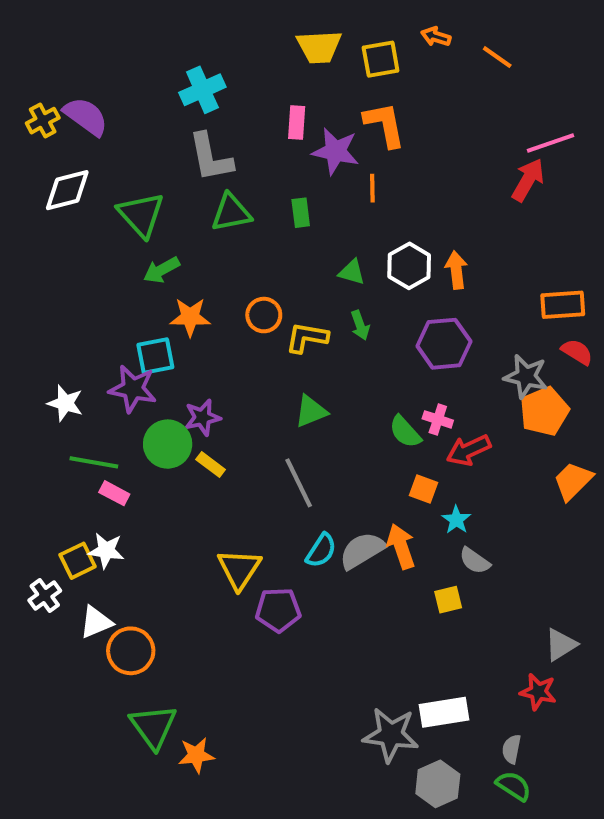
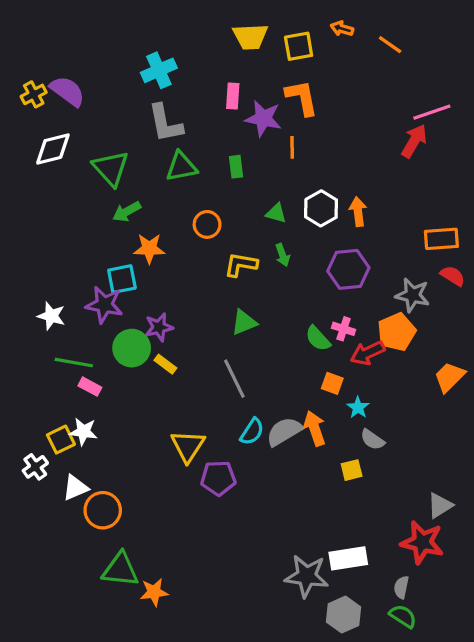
orange circle: (264, 315) -> (207, 224), moved
orange pentagon: (544, 411) -> (397, 332), moved
red star: (538, 692) -> (422, 542), size x1.5
green triangle: (153, 727) -> (120, 570), turned -48

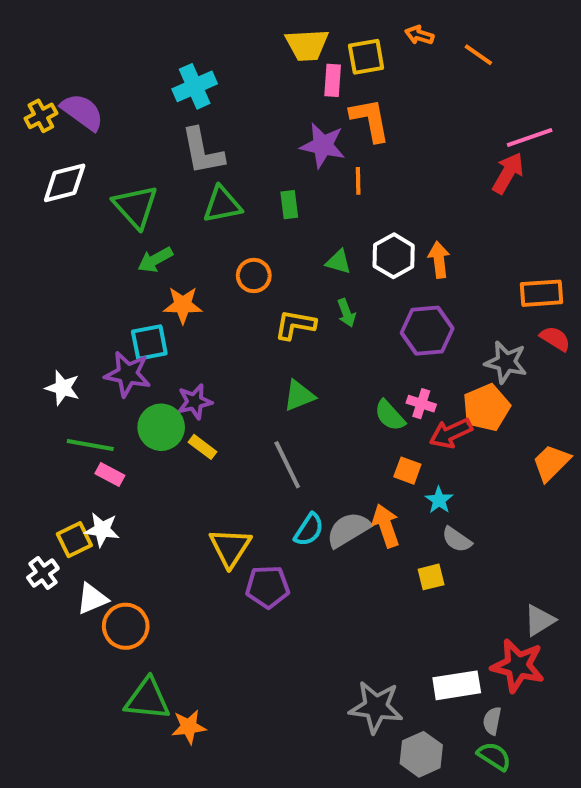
pink rectangle: (233, 96) -> (333, 80), moved
white rectangle: (348, 558) -> (457, 685), moved

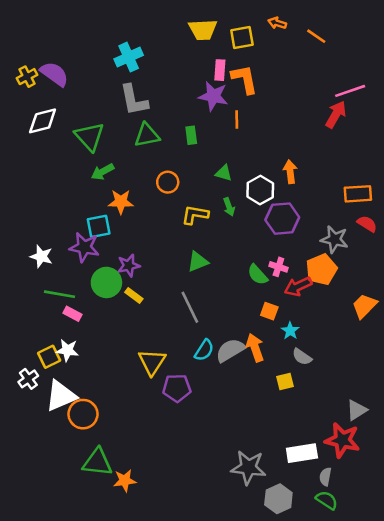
pink rectangle: (333, 80) -> (220, 70), moved
white hexagon: (394, 256) -> (260, 190), moved
white triangle: (92, 599) -> (61, 396), size x1.5

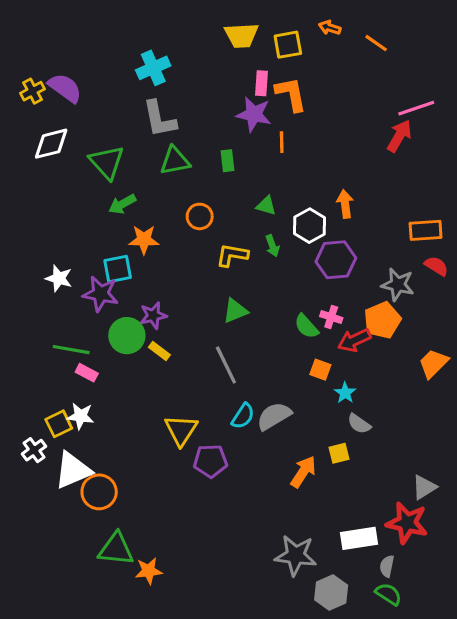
white star: (41, 256) -> (59, 278), moved
orange arrow: (255, 348) -> (303, 472), moved, turned 52

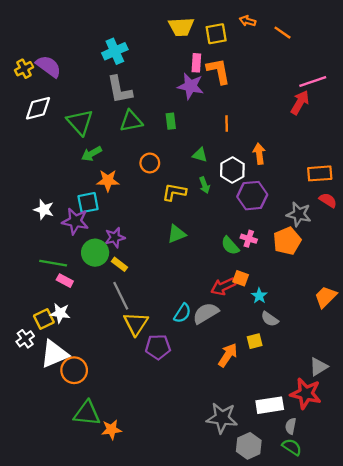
orange line: (282, 142) -> (227, 123), moved
red arrow: (354, 340) -> (223, 286), moved
orange trapezoid: (433, 363) -> (326, 297), moved
gray line: (226, 365) -> (121, 296), moved

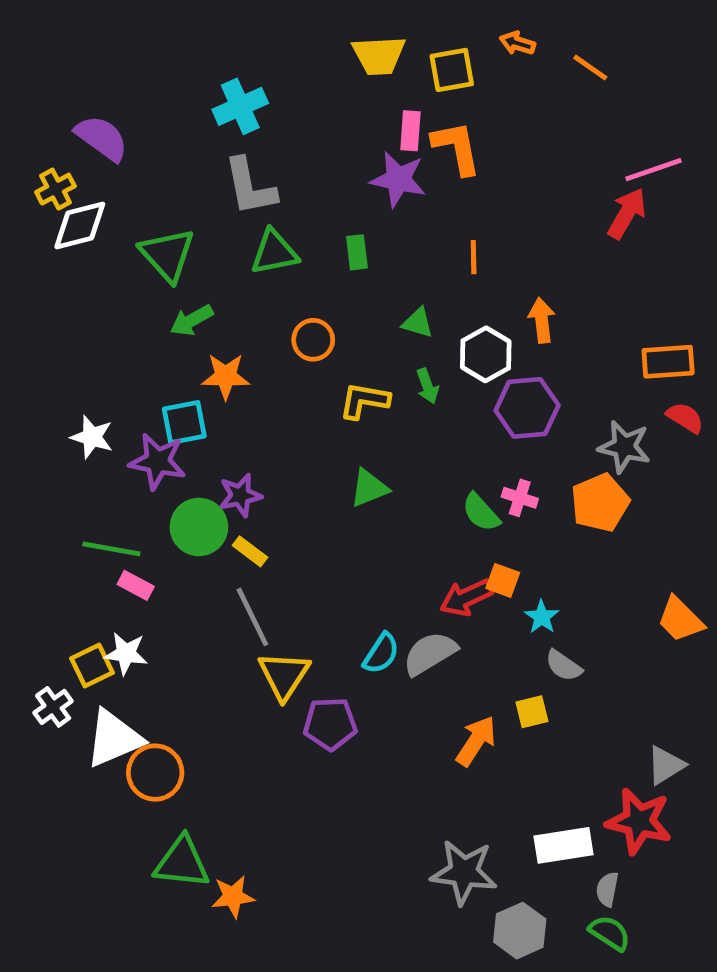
yellow cross: (24, 69) -> (55, 189), moved
orange trapezoid: (326, 297) -> (680, 619), turned -90

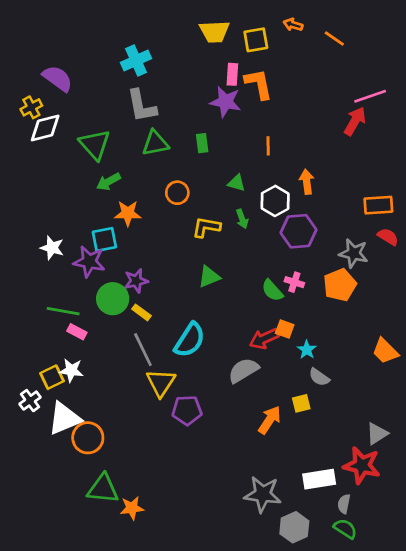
cyan semicircle: (381, 653) -> (190, 340), moved, size x1.5

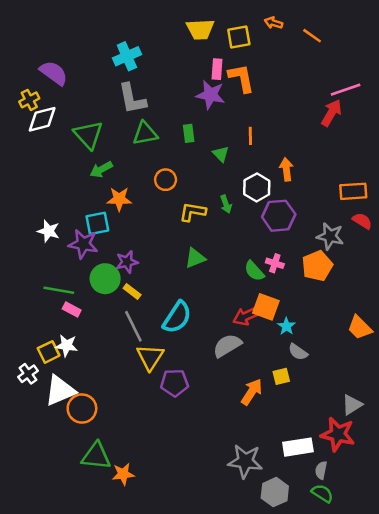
green triangle: (237, 183) -> (221, 154), moved, turned 30
orange square: (285, 329) -> (266, 307), size x1.5

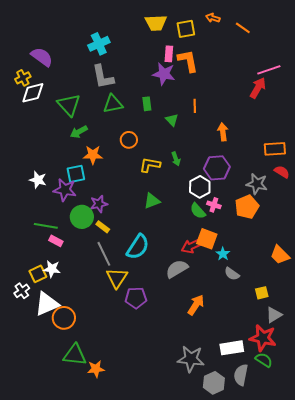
white hexagon: (257, 187) -> (200, 187), moved
yellow square: (281, 376) -> (262, 293), moved
gray semicircle: (321, 470) -> (241, 375), moved, size x1.5
green semicircle: (322, 493) -> (264, 360), moved

